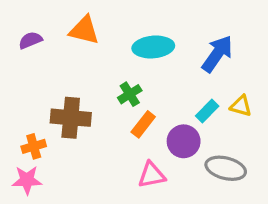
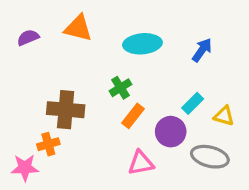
blue arrow: (217, 54) -> (202, 50), size x0.7
yellow triangle: (241, 106) -> (224, 116), moved
orange cross: (34, 146) -> (48, 144), moved

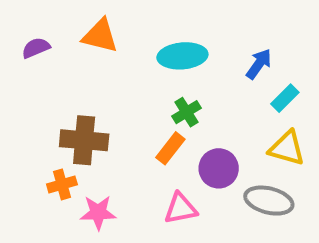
green cross: (120, 88) -> (186, 112), moved
cyan rectangle: (193, 103) -> (285, 98), moved
yellow triangle: (224, 116) -> (287, 148), size x1.4
pink star: (25, 168) -> (98, 213), moved

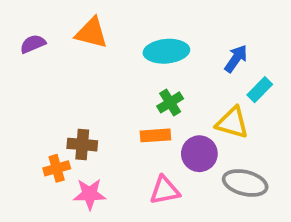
brown cross: (84, 140) -> (82, 145), moved, size x0.7
orange rectangle: (170, 148) -> (155, 135), turned 48
yellow triangle: (287, 148) -> (232, 123), moved

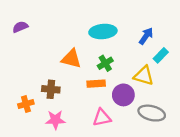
orange triangle: (91, 33) -> (71, 59), moved
orange cross: (57, 168) -> (26, 104), moved

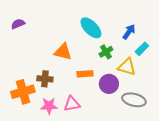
cyan ellipse: (103, 31) -> (91, 28), turned 50
green cross: (105, 63) -> (106, 52), moved
orange cross: (26, 104) -> (23, 92), size x1.6
pink triangle: (102, 118) -> (72, 104), moved

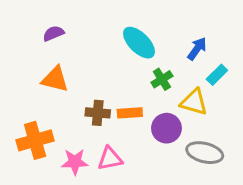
purple semicircle: (18, 24) -> (53, 33), moved
orange triangle: (63, 52) -> (55, 79), moved
brown cross: (45, 79) -> (98, 113), moved

